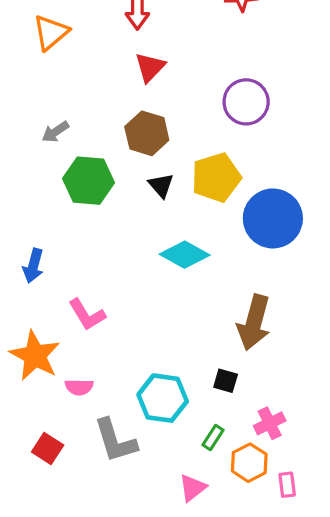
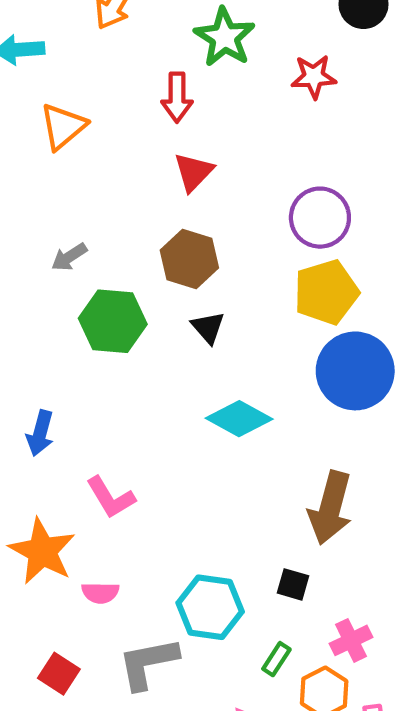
yellow pentagon: (216, 177) -> (326, 292), moved
gray L-shape: (115, 441) -> (148, 663), turned 96

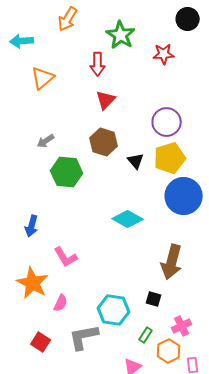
black triangle: (208, 327) -> (136, 161), moved
pink semicircle: (100, 593) -> (61, 303), turned -66

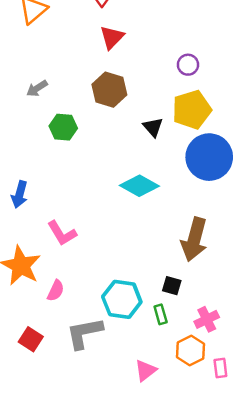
purple circle: (167, 122) -> (188, 65), size x0.6
black triangle: (136, 161) -> (153, 127), moved
green hexagon: (67, 172) -> (63, 127), size x0.7
green rectangle: (146, 335) -> (161, 314), moved, turned -49

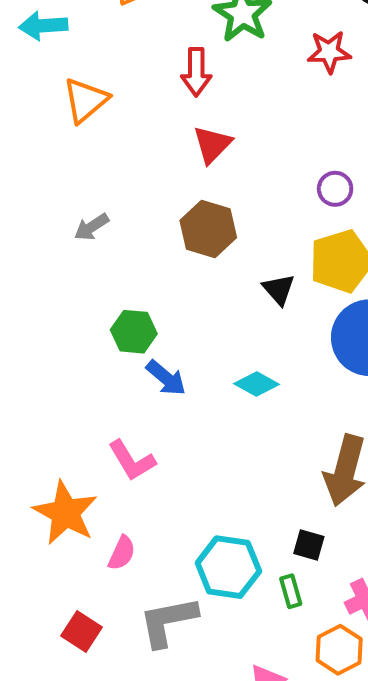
green hexagon: (63, 127) -> (134, 332), moved
cyan diamond: (139, 186) -> (257, 384), size x0.7
blue arrow: (19, 195) -> (166, 378), moved, turned -65

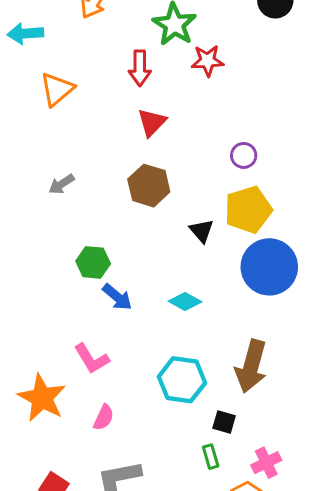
red star: (329, 52) -> (208, 61), moved
pink semicircle: (122, 553) -> (104, 417), moved
cyan hexagon: (228, 567) -> (182, 380), moved

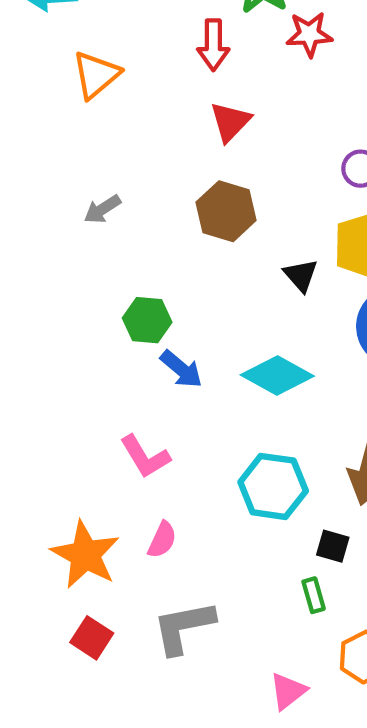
cyan diamond: (185, 302) -> (277, 376), size x1.5
orange star: (42, 398) -> (85, 555), moved

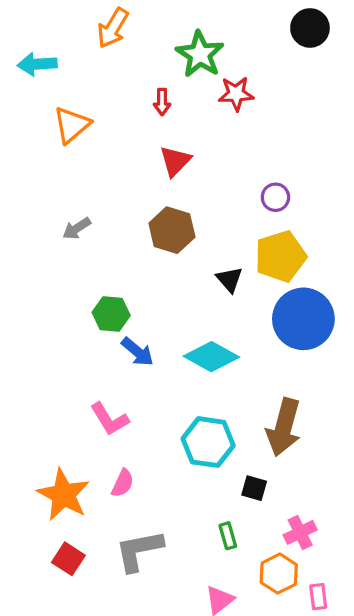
red arrow: (213, 45) -> (162, 102), size x0.7
green rectangle: (314, 595) -> (228, 536), moved

